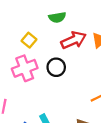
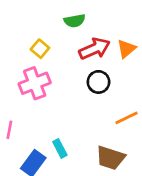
black circle: (56, 67) -> (98, 82), moved

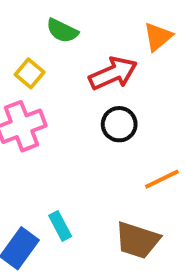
green semicircle: (75, 21) -> (62, 31), moved, turned 36
orange triangle: (126, 49) -> (158, 37), moved

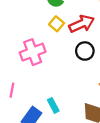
yellow square: (30, 73) -> (57, 24), moved

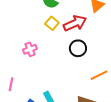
pink cross: (33, 52) -> (30, 49), size x0.6

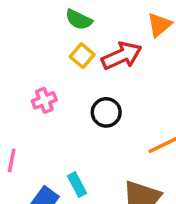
black circle: (78, 48) -> (106, 112), moved

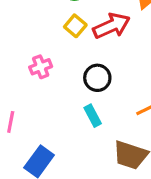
cyan rectangle: (77, 185) -> (93, 116), moved

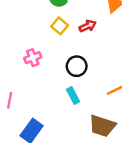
red arrow: (112, 26) -> (88, 26), size x0.6

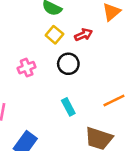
black circle: (77, 66) -> (68, 64), moved

